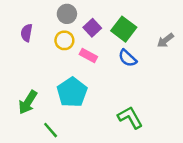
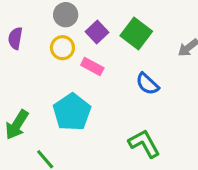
blue semicircle: (128, 58) -> (147, 84), moved

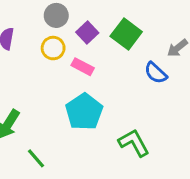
blue semicircle: (147, 84) -> (156, 73), moved
cyan pentagon: (72, 112) -> (84, 112), moved

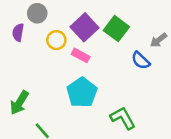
gray circle: (56, 15) -> (37, 13), moved
purple square: (87, 33) -> (84, 27), size x1.5

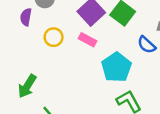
yellow circle: (56, 40) -> (54, 37), moved
cyan pentagon: (82, 92) -> (116, 67), moved

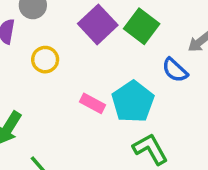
pink rectangle: (87, 40) -> (92, 103), moved

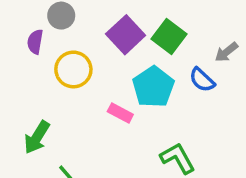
yellow circle: (45, 60) -> (73, 69), size x1.4
cyan pentagon: (133, 102) -> (153, 87), moved

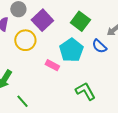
purple square: (126, 35) -> (42, 20), moved

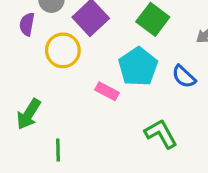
blue semicircle: (99, 46) -> (184, 77), moved
green line: (22, 101) -> (58, 150), turned 40

